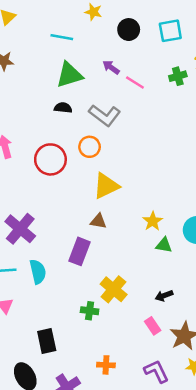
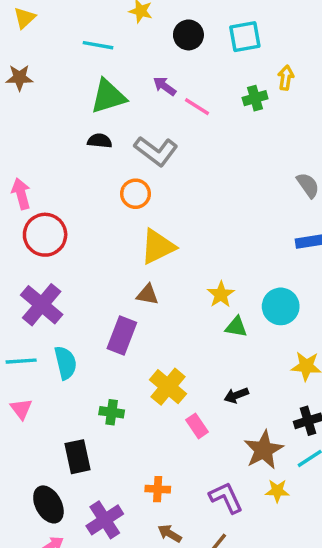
red circle: (50, 159) -> (45, 235), moved
green cross: (90, 311) -> (112, 412), moved
pink rectangle: (153, 326) -> (197, 426), moved

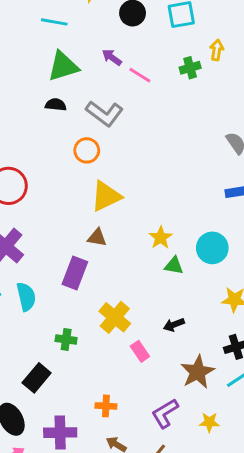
black rectangle: (77, 457) -> (37, 378), turned 52
yellow star: (277, 491) -> (209, 422), moved
purple L-shape: (226, 498) -> (165, 413), turned -96
purple cross: (105, 520) -> (60, 433), turned 32

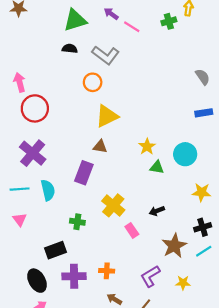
black rectangle: (37, 378) -> (56, 250), turned 30
purple cross: (60, 433) -> (74, 276), moved

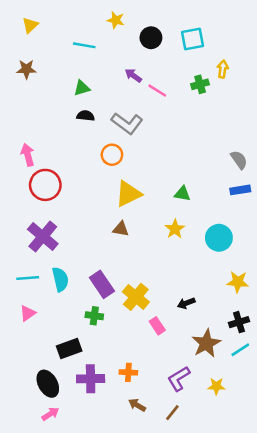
green triangle: (75, 20) -> (82, 88), moved, size x0.6
gray semicircle: (203, 77) -> (239, 160), moved
green triangle: (157, 167) -> (182, 194), moved
purple rectangle: (84, 173) -> (102, 284), moved, turned -55
pink triangle: (20, 220) -> (28, 313), turned 32

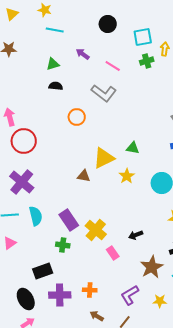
yellow star: (116, 20) -> (45, 10), moved
cyan square: (192, 39) -> (143, 37), moved
purple arrow: (133, 75) -> (83, 54), moved
gray L-shape: (127, 123) -> (104, 93), moved
yellow triangle: (128, 194) -> (104, 158), moved

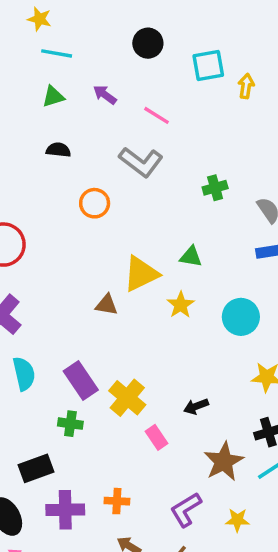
green cross: (147, 61) -> (215, 188), moved
green triangle: (53, 64) -> (53, 96), moved

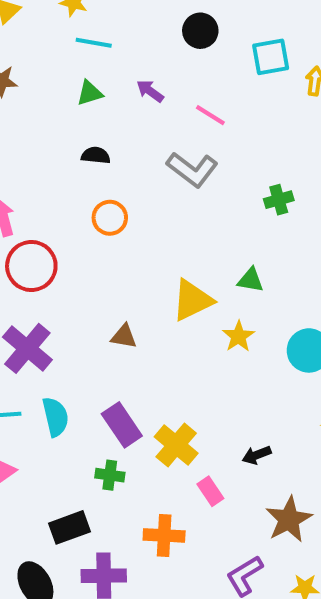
orange circle: (95, 203) -> (110, 218), moved
brown triangle: (107, 305) -> (124, 336), moved
orange cross: (117, 501) -> (164, 535), moved, size x1.4

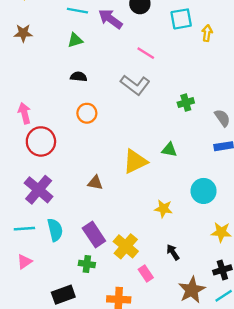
purple arrow: (150, 91) -> (110, 19), moved, size x1.5
yellow star: (239, 336) -> (163, 209), moved, turned -30
black arrow: (257, 455) -> (173, 252), turned 77

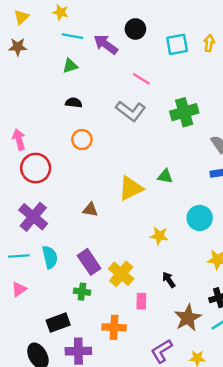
brown star: (23, 33) -> (18, 47), moved
yellow arrow: (207, 33) -> (209, 43), moved
green cross: (186, 103) -> (184, 112), moved, size x1.6
pink rectangle: (146, 273) -> (141, 301), turned 35

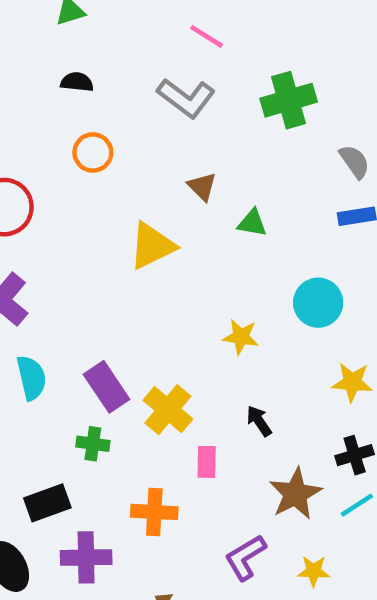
yellow triangle: (131, 188) -> (152, 246), moved
brown triangle: (90, 210) -> (202, 187), moved, turned 35

